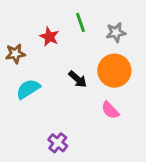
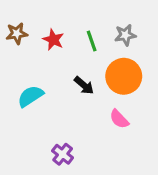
green line: (80, 22) -> (92, 41), moved
brown star: (15, 54) -> (17, 33), moved

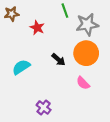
brown star: (17, 33) -> (12, 14), moved
gray star: (125, 35) -> (87, 24), size x1.5
green line: (92, 41) -> (65, 11), moved

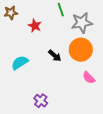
pink semicircle: (83, 83) -> (89, 78), moved

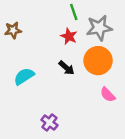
brown star: (11, 13) -> (13, 30), moved
red star: (35, 26) -> (69, 36), moved

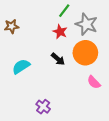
green line: (74, 12) -> (64, 11), turned 56
gray star: (99, 28) -> (86, 24), turned 30

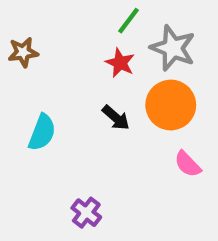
cyan semicircle: (21, 66) -> (42, 132), turned 144

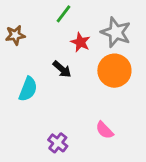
green line: (129, 21) -> (63, 14), moved
black arrow: (116, 118) -> (62, 69), moved
pink semicircle: (188, 164) -> (105, 130), moved

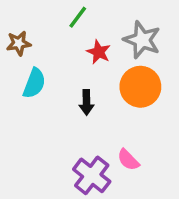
black arrow: (62, 69) -> (86, 102), moved, turned 48
cyan semicircle: (28, 89) -> (34, 83), moved
purple cross: (58, 143) -> (92, 175), moved, size x1.5

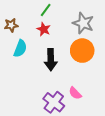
red star: (99, 52) -> (44, 29), moved
black arrow: (86, 102) -> (51, 60), size x1.5

